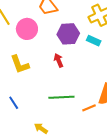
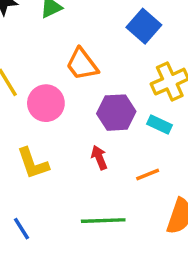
orange line: (89, 108) -> (148, 175), moved

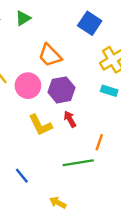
purple hexagon: (116, 113) -> (62, 90), moved
yellow L-shape: (33, 163) -> (40, 125), moved
orange line: (148, 175) -> (99, 142), moved, turned -42

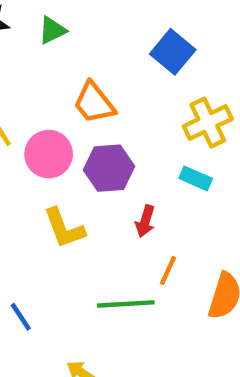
red arrow: (70, 119) -> (145, 221), moved, turned -140

